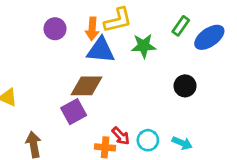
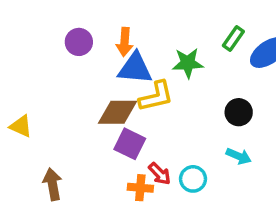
yellow L-shape: (118, 20) -> (156, 96), moved
purple square: (74, 112) -> (130, 144), moved, turned -35
cyan arrow: (182, 143) -> (239, 156), moved

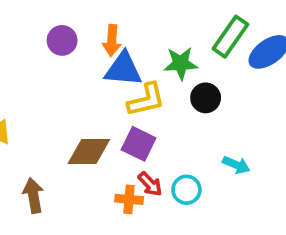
green rectangle: (233, 38) -> (230, 37), size x1.5
brown diamond: (117, 112) -> (89, 151), moved
black circle: (239, 112) -> (206, 98), moved
purple square: (130, 144) -> (139, 144), moved

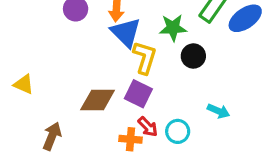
blue triangle: (123, 69) -> (126, 32), turned 40
yellow L-shape: (146, 100) -> (145, 58), turned -60
brown arrow: (33, 195) -> (52, 136), turned 32

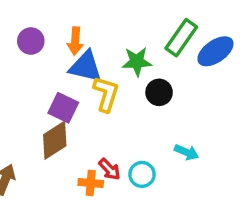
blue triangle: (126, 32) -> (86, 67), turned -32
purple square: (138, 94) -> (63, 108), moved
brown diamond: (98, 100) -> (55, 140), turned -33

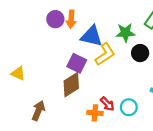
orange arrow: (75, 41) -> (71, 19), moved
yellow L-shape: (106, 94) -> (105, 54), turned 40

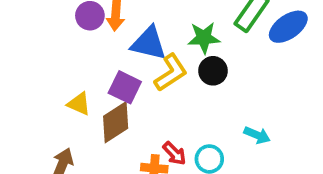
black circle: (140, 53) -> (213, 71), moved
yellow triangle: (18, 73) -> (79, 104), moved

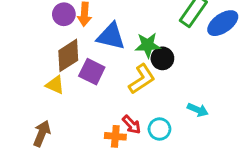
green star: (204, 38) -> (148, 45), moved
yellow L-shape: (171, 73) -> (142, 79), moved
brown diamond: (116, 122) -> (68, 55), moved

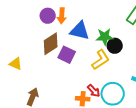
yellow triangle: (55, 85) -> (16, 64), moved
cyan circle: (159, 129) -> (113, 94), size x1.5

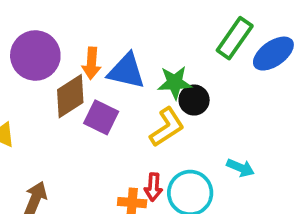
purple circle: (48, 16) -> (35, 55), moved, size x1.6
orange arrow: (62, 16) -> (91, 63), moved
red arrow: (94, 91) -> (153, 187), turned 48

